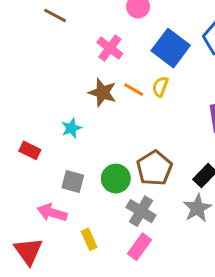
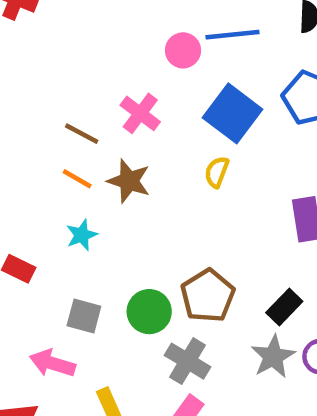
brown line: (55, 15) -> (82, 134), moved
orange line: (134, 90) -> (77, 179), moved

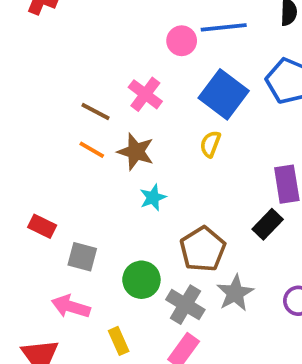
cyan star: (82, 235) -> (153, 198), moved
black rectangle: (284, 307) -> (268, 224), moved
green circle: (149, 312) -> (141, 280), moved
gray square: (84, 316) -> (82, 257), moved
gray star: (273, 357) -> (235, 293), moved

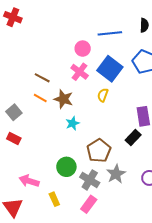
pink circle: (182, 41) -> (83, 49), moved
pink cross: (145, 94) -> (80, 72), moved
gray square: (82, 257) -> (14, 112), moved, turned 35

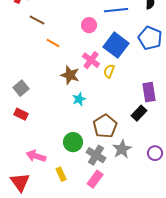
pink cross: (80, 72) -> (91, 60), moved
brown line: (42, 78) -> (37, 20), moved
orange line: (40, 98) -> (53, 43), moved

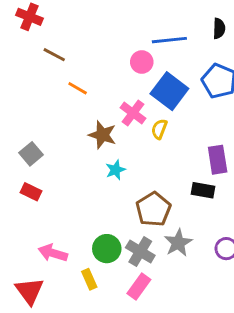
pink circle: (89, 25) -> (142, 62), moved
black rectangle: (139, 113) -> (203, 190), turned 56
green circle: (73, 142) -> (107, 249), moved

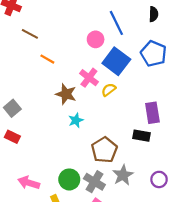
blue line: (169, 40) -> (116, 23), turned 70
yellow semicircle: (159, 129) -> (109, 90), turned 32

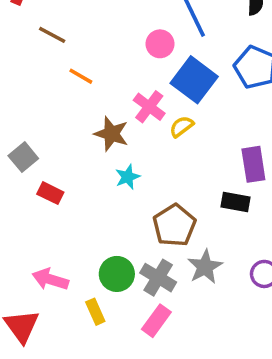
red rectangle: (12, 137) -> (50, 193), moved

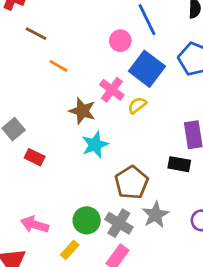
cyan star: (128, 177) -> (95, 145), size x1.4
yellow rectangle: (95, 312) -> (70, 250), turned 66

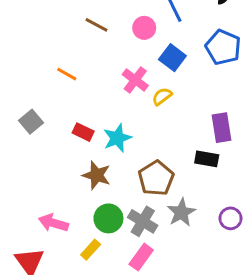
brown line: (36, 34) -> (97, 25), moved
orange line: (59, 66) -> (67, 74), moved
blue square: (147, 69) -> (172, 58), size x0.7
brown star: (82, 111) -> (97, 175), moved
red rectangle: (35, 157) -> (83, 132), moved

